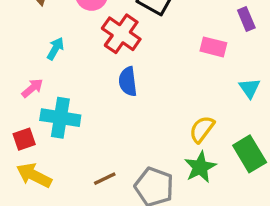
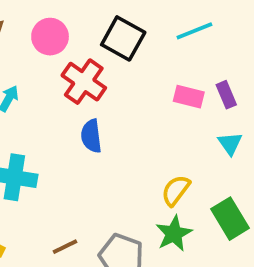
purple rectangle: (246, 19) -> (226, 95), moved

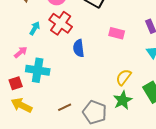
red cross: (84, 82) -> (61, 23), moved
pink rectangle: (189, 97) -> (117, 33), moved

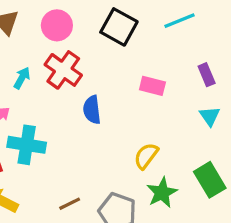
yellow semicircle: (124, 77) -> (146, 156), moved

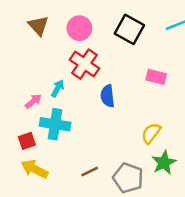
cyan arrow: (22, 78) -> (58, 88), moved

